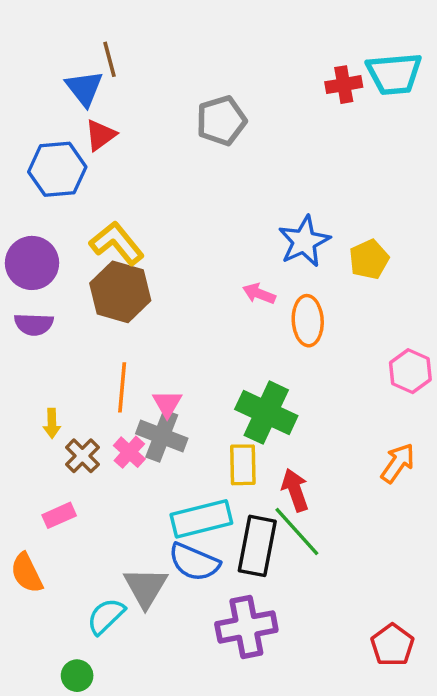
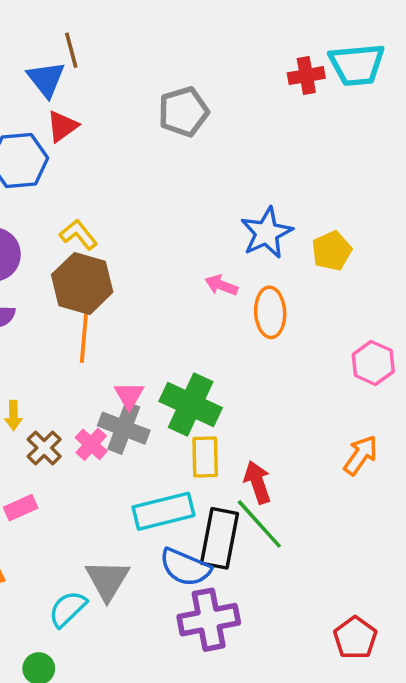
yellow L-shape: (117, 243) -> (79, 235), size x0.7
orange line: (122, 387) -> (84, 338), moved
green cross: (266, 413) -> (191, 405), moved
blue semicircle: (194, 562) -> (185, 567), moved

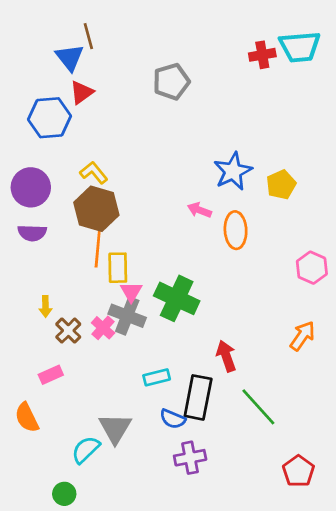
yellow rectangle: (205, 457) -> (118, 268), moved
cyan rectangle: (163, 511) -> (157, 377), size x0.6
green line: (259, 524) -> (258, 407), moved
blue semicircle: (185, 567) -> (173, 419), size x0.7
purple cross: (209, 620) -> (190, 458), size x0.7

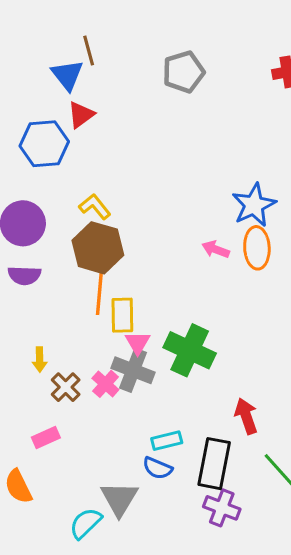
gray pentagon: (171, 82) -> (184, 72), moved
orange ellipse: (236, 230) -> (257, 248), moved
blue semicircle: (173, 419) -> (157, 468), moved
purple cross: (190, 458) -> (222, 508), moved, turned 32

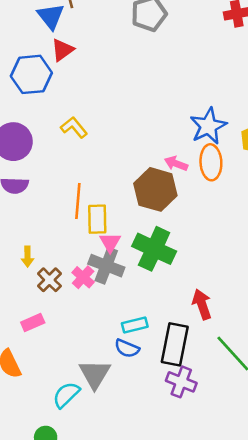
brown hexagon: (98, 248) -> (155, 189), moved

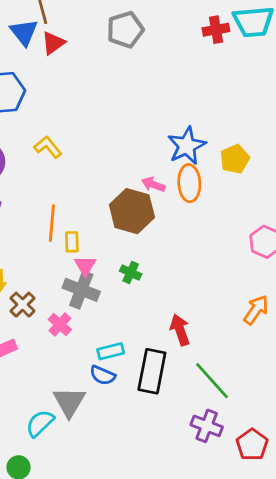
red triangle: (62, 50) -> (53, 43), moved
yellow rectangle: (97, 219) -> (72, 242), size x0.7
green cross: (154, 249) -> (131, 272), size x0.5
pink cross: (83, 277) -> (60, 325), moved
purple cross: (181, 382) -> (207, 426), moved

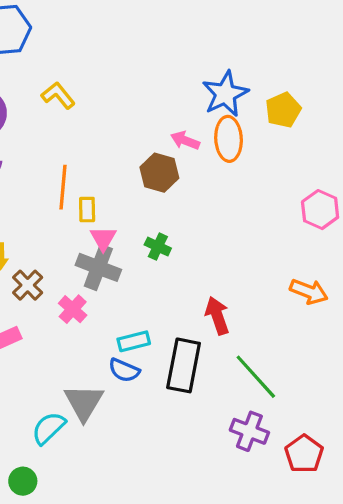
brown hexagon: (132, 211) -> (159, 173), size x0.7
orange arrow: (256, 310) -> (309, 292), turned 76

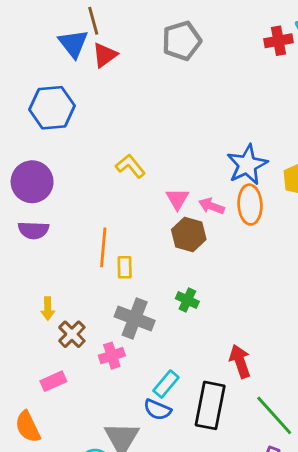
yellow L-shape: (58, 95) -> (130, 166), moved
pink triangle: (103, 238) -> (177, 199), moved
pink cross: (73, 309) -> (112, 356), turned 30
cyan rectangle: (134, 341) -> (166, 384), turned -36

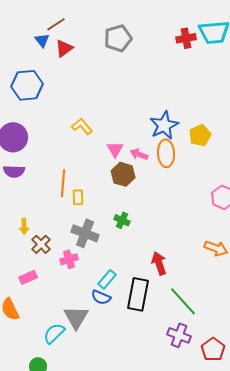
brown line: (93, 21) -> (56, 24), turned 72
blue triangle: (73, 44) -> (42, 40), size x0.7

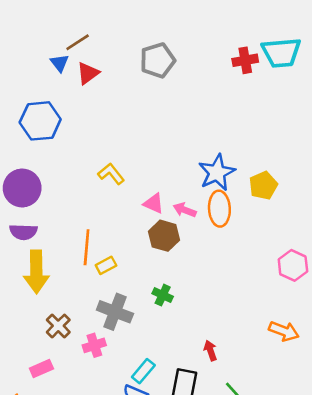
pink triangle: (115, 149) -> (154, 203), turned -36
yellow rectangle: (78, 197) -> (106, 265), turned 63
yellow arrow: (24, 226) -> (36, 272), moved, size x2.0
red arrow: (159, 263) -> (210, 350), size x0.7

